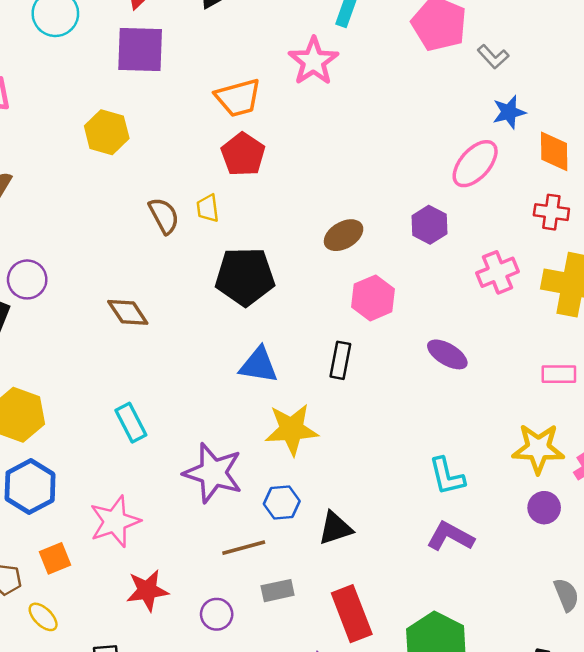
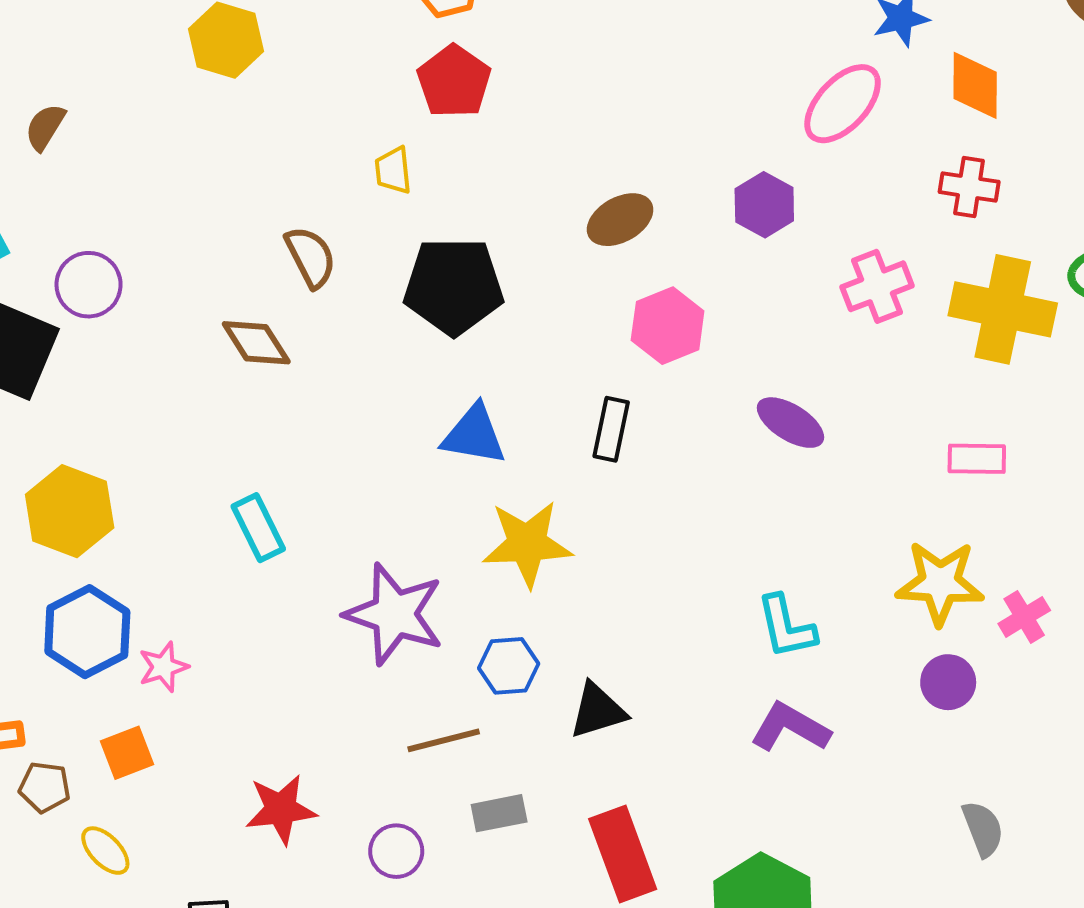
brown semicircle: (164, 216) -> (311, 257), moved
pink star: (115, 521) -> (163, 667), moved, size x0.6

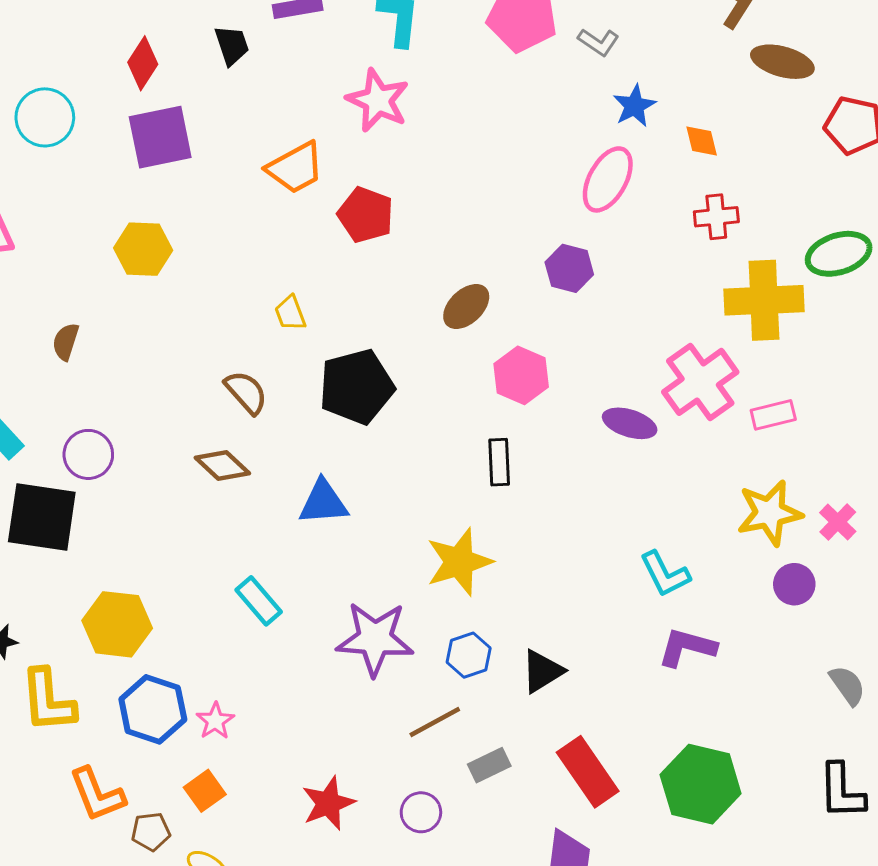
red pentagon: (454, 81) -> (366, 215), moved
orange diamond: (975, 85) -> (702, 141), size x0.7
brown semicircle: (45, 127) -> (66, 342), moved
pink cross: (877, 286) -> (700, 382), moved, size x1.4
blue triangle: (474, 435) -> (323, 502), moved

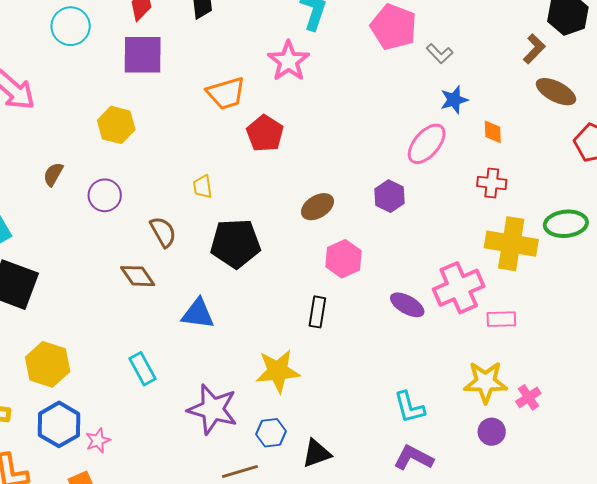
purple circle: (88, 454) -> (105, 195), moved

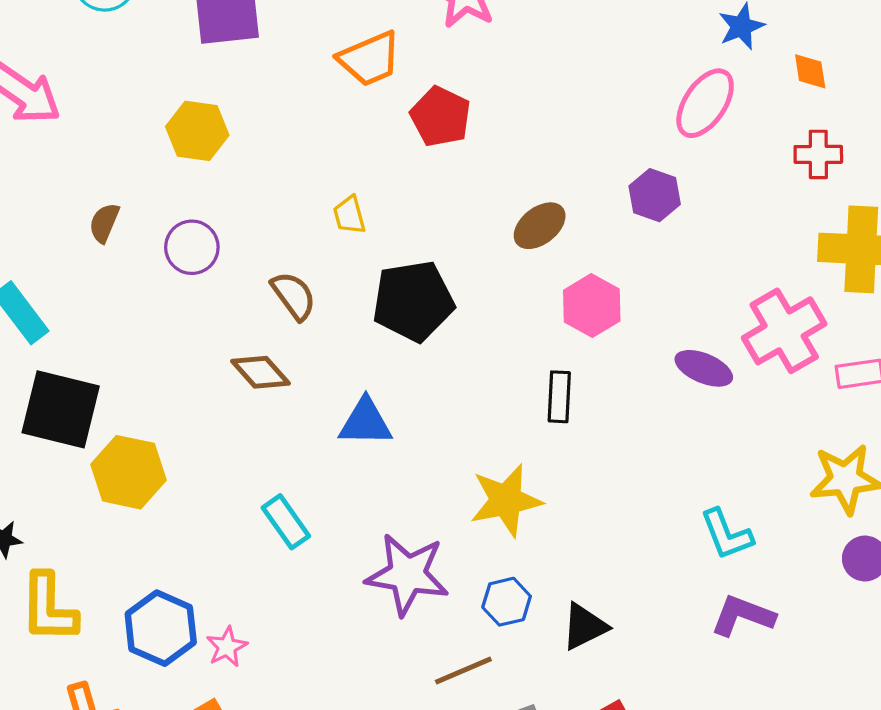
yellow hexagon: (48, 364) -> (129, 472), moved

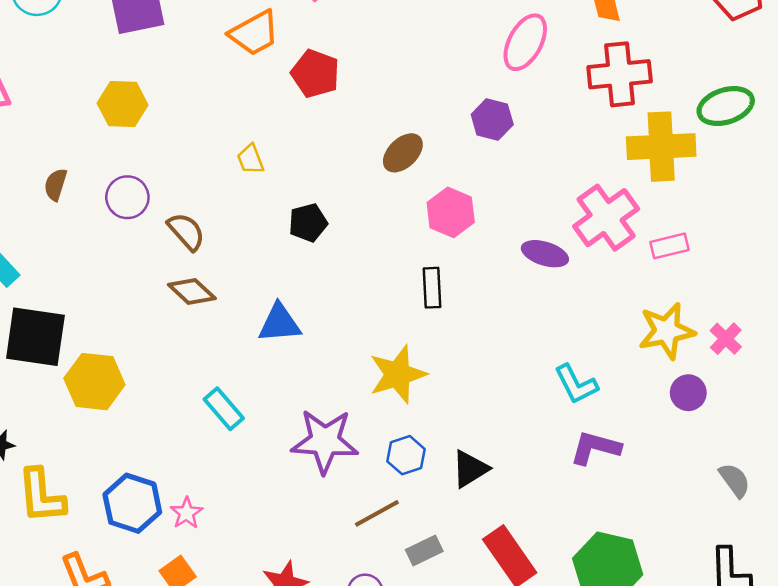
red cross: (818, 154) -> (620, 74), size x1.6
brown semicircle: (294, 296) -> (186, 231), moved
black pentagon: (413, 301) -> (308, 223), size x0.6

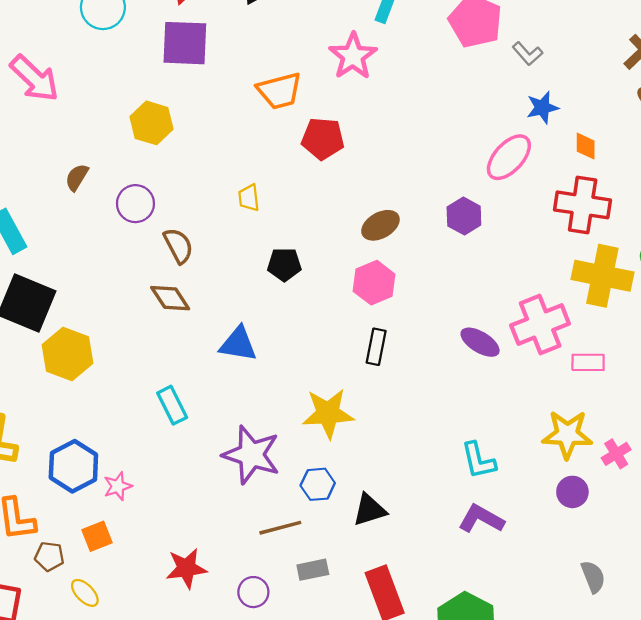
red pentagon: (315, 74) -> (323, 139), turned -30
pink hexagon: (451, 212) -> (374, 283), moved

